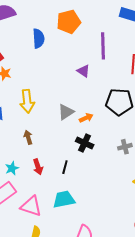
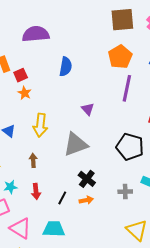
orange pentagon: (69, 22) -> (120, 57), moved, turned -30
purple triangle: (83, 71) -> (88, 109), moved
gray triangle: (66, 112) -> (76, 144), size x1.5
orange arrow: (86, 118) -> (86, 200), moved

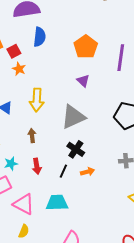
orange pentagon: (120, 57) -> (86, 47), moved
blue semicircle: (66, 67) -> (40, 37), moved
black cross: (87, 179) -> (76, 149), moved

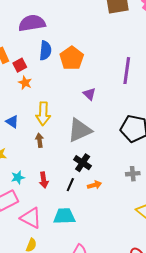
orange pentagon: (86, 47) -> (72, 58), moved
brown arrow: (32, 136) -> (40, 140), moved

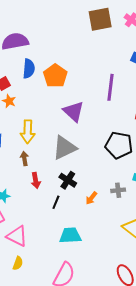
purple triangle: (89, 94) -> (73, 111), size x1.6
red arrow: (44, 180) -> (36, 181), moved
orange arrow: (94, 185) -> (91, 198), moved, turned 144
cyan trapezoid: (64, 216) -> (70, 236), moved

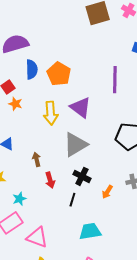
yellow arrow: (28, 132) -> (51, 113), moved

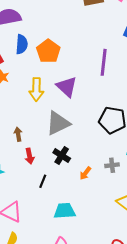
black line: (72, 200) -> (43, 181), moved

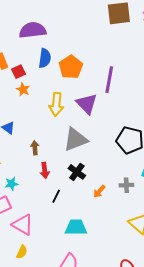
purple line: (104, 62) -> (109, 80), moved

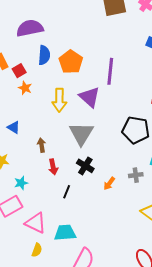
gray triangle: (75, 139) -> (81, 134), turned -32
cyan trapezoid: (76, 227) -> (65, 233), moved

